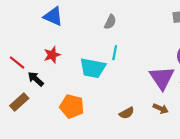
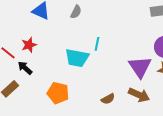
gray semicircle: (110, 22) -> (76, 12), moved
red star: (52, 55) -> (29, 45), moved
brown arrow: (161, 109) -> (139, 95), size x1.5

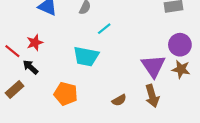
cyan line: (97, 44) -> (104, 29), moved, turned 40
brown arrow: (139, 95) -> (152, 96), turned 50

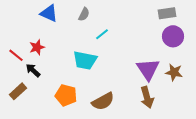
purple circle: (180, 45) -> (173, 36), moved
brown semicircle: (119, 100) -> (103, 101), moved, size x1.6

